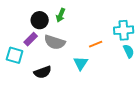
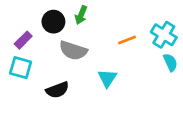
cyan cross: (124, 30) -> (164, 35), turned 36
purple rectangle: (31, 39) -> (23, 40), moved
orange line: (96, 44) -> (127, 40), moved

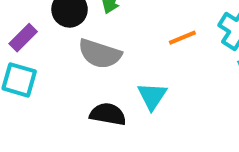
black semicircle: (57, 90) -> (108, 114), moved, turned -150

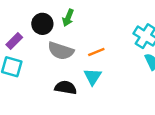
orange line: (182, 38) -> (96, 52), moved

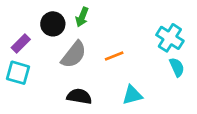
gray semicircle: (61, 51) -> (74, 55), turned -70
cyan triangle: (93, 77) -> (132, 95), moved, turned 42

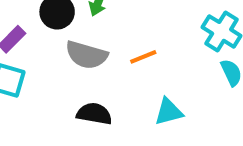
gray semicircle: (74, 55) -> (86, 55), turned 68

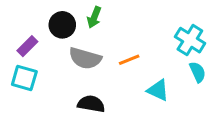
cyan triangle: (169, 112) -> (158, 90), moved, turned 40

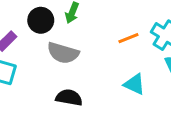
orange line: (129, 60) -> (128, 38), moved

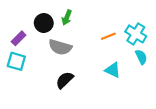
black semicircle: (69, 98) -> (65, 80), turned -54

